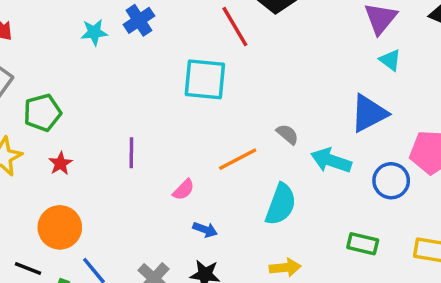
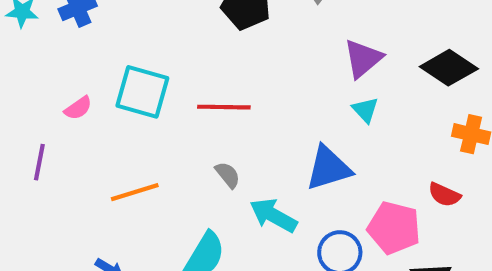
red line: (235, 27) -> (224, 107), moved, turned -69
orange line: (238, 159) -> (135, 192), moved
pink semicircle: (184, 190) -> (78, 108), moved

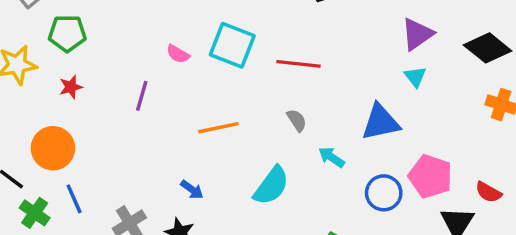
pink semicircle: (78, 108) -> (178, 54), turned 60
red semicircle: (444, 195) -> (488, 192), moved
cyan arrow: (273, 215) -> (332, 157), size x0.7

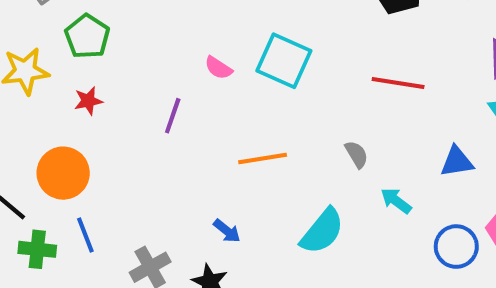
green pentagon: (67, 33) -> (87, 36), turned 30
red line: (299, 64) -> (398, 83), moved
blue triangle: (381, 122) -> (457, 162), size x0.7
green cross: (35, 213) -> (37, 249), turned -32

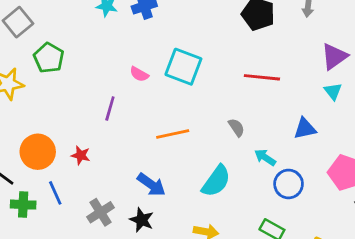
red star: (88, 101) -> (81, 155), moved, turned 30
blue arrow: (227, 231) -> (151, 185), size x1.5
blue circle: (456, 247) -> (289, 184), moved

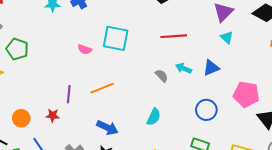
purple line: (110, 108) -> (69, 94), moved
orange line: (173, 134) -> (102, 88), moved
orange circle: (38, 152) -> (21, 118), size x0.7
cyan arrow: (265, 157) -> (184, 68), moved
cyan semicircle: (216, 181) -> (154, 117), size x0.7

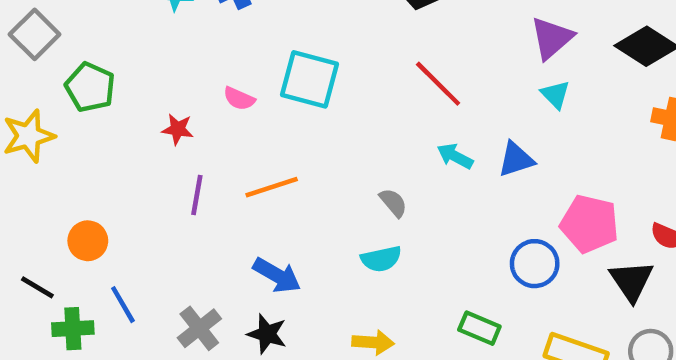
red line: (174, 36) -> (438, 84), turned 45
gray semicircle: (162, 76) -> (393, 203), moved
blue circle: (206, 110) -> (535, 264), moved
red star: (53, 115) -> (178, 129), moved
cyan semicircle: (154, 117) -> (381, 259), turned 48

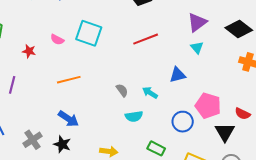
red line: (438, 84) -> (146, 39), turned -70
cyan arrow: (455, 156) -> (150, 93), moved
purple line: (197, 195) -> (12, 85), moved
cyan semicircle: (381, 259) -> (134, 116), moved

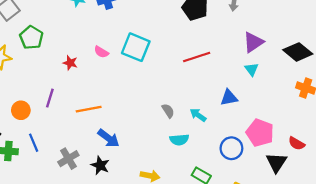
orange line: (69, 80) -> (89, 109), moved

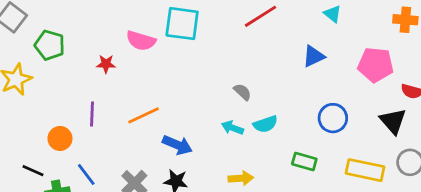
pink semicircle: (101, 52) -> (141, 41), size x1.5
cyan arrow: (198, 115) -> (233, 128), moved
pink pentagon: (260, 133) -> (376, 65), moved

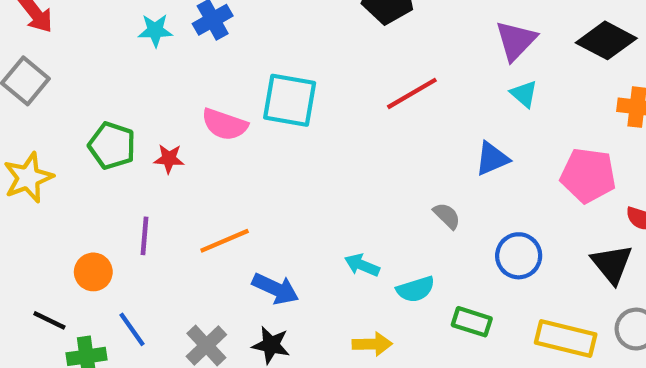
green pentagon: (50, 45) -> (112, 146), moved
gray semicircle: (242, 92) -> (447, 216), moved
cyan semicircle: (265, 124) -> (416, 289), moved

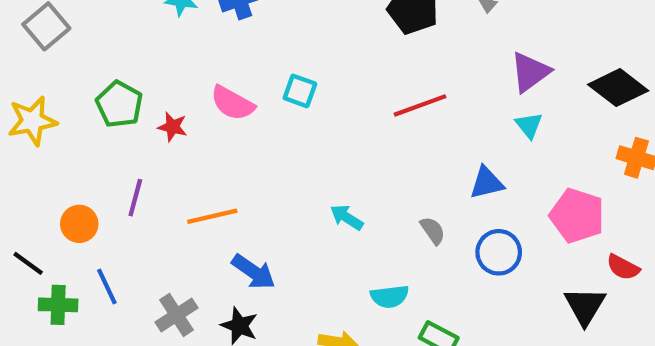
cyan square: (290, 100) -> (300, 91), size x0.6
blue circle: (519, 256) -> (499, 252), moved
cyan arrow: (362, 265) -> (347, 217), moved

